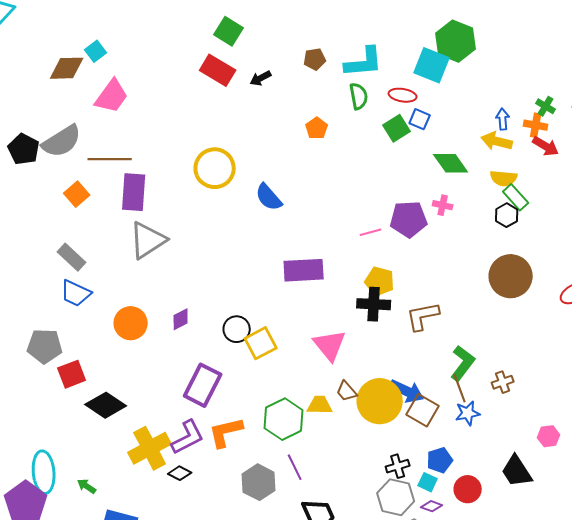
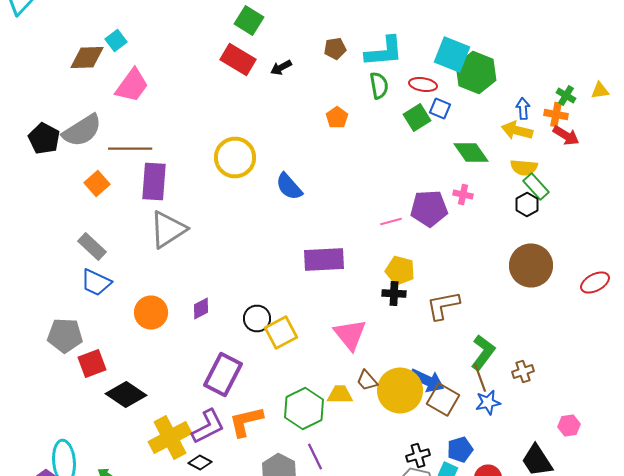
green hexagon: (456, 41) -> (476, 72), moved
black cross: (374, 304) -> (394, 294), size x0.7

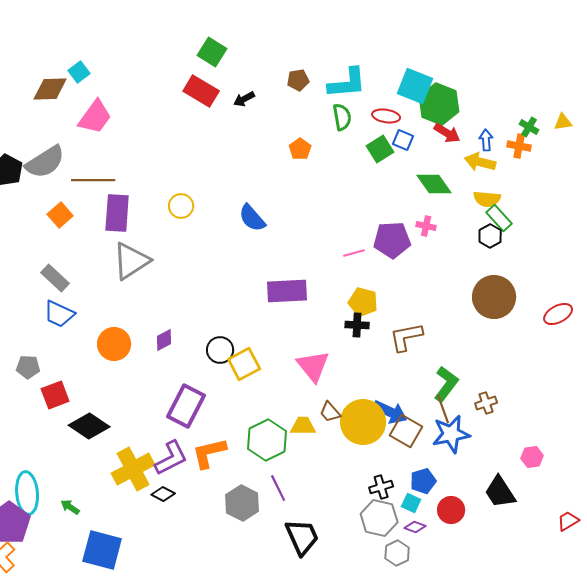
red arrow: (566, 136) -> (447, 133), moved
yellow circle: (235, 158) -> (181, 206), moved, size x0.6
gray pentagon: (65, 336) -> (28, 367), size x0.7
blue star: (488, 402) -> (451, 434), size x1.5

